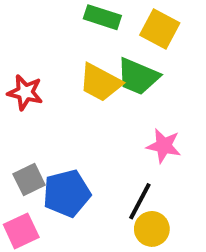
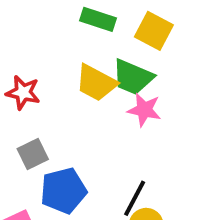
pink star: (164, 146) -> (144, 110), moved
gray square: (29, 179) -> (33, 154), moved

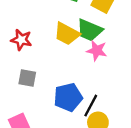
gray square: (33, 154) -> (27, 78), turned 36
blue pentagon: (63, 191) -> (68, 97), moved

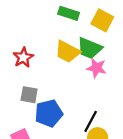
red star: (21, 40) -> (23, 57), turned 30
blue pentagon: (68, 97) -> (49, 113), moved

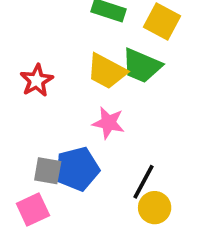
pink star: (96, 68) -> (109, 123), moved
gray square: (29, 95) -> (48, 171), moved

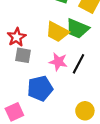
gray square: (48, 171) -> (23, 55), moved
black line: (144, 182) -> (79, 64), moved

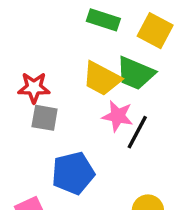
red star: (17, 37) -> (34, 88), turned 30
pink star: (58, 62) -> (118, 116), moved

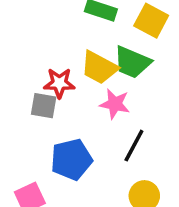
red star: (34, 88) -> (59, 83), moved
black line: (137, 132) -> (134, 146), moved

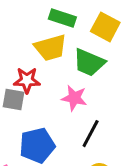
yellow trapezoid: (99, 67) -> (51, 48), moved, turned -44

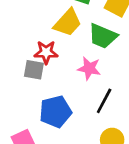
yellow trapezoid: (51, 48) -> (68, 23), turned -32

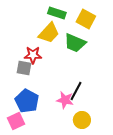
pink star: (89, 68) -> (65, 100), moved
blue pentagon: (55, 112) -> (27, 101), moved, turned -30

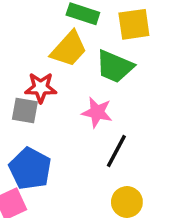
yellow square: (86, 19) -> (134, 24), turned -36
pink star: (65, 100) -> (97, 112), moved

